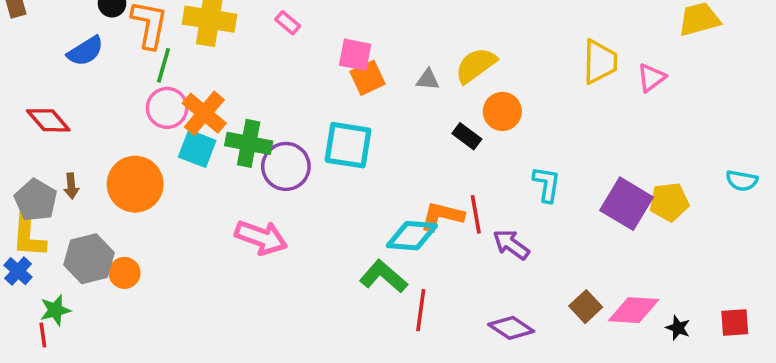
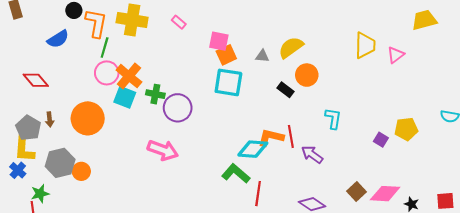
green cross: (249, 143) -> (155, 94), size x0.7
cyan square: (348, 145) -> (228, 82), moved
purple square: (627, 204) -> (381, 140), moved, size x0.5

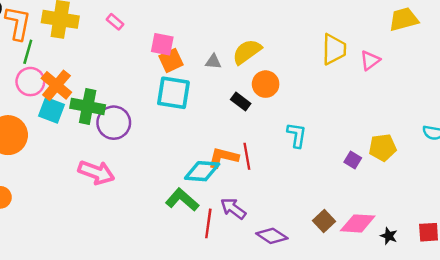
green cross: (155, 94) -> (88, 106), size x1.5
purple arrow: (312, 154) -> (233, 209), moved

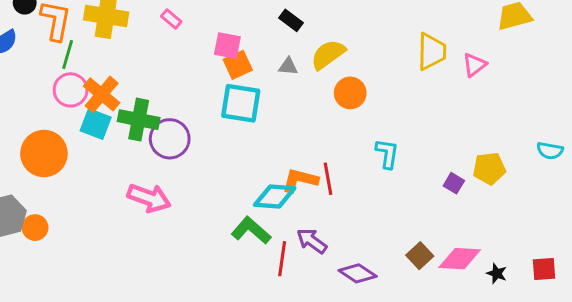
black rectangle: (241, 101) -> (291, 20), moved

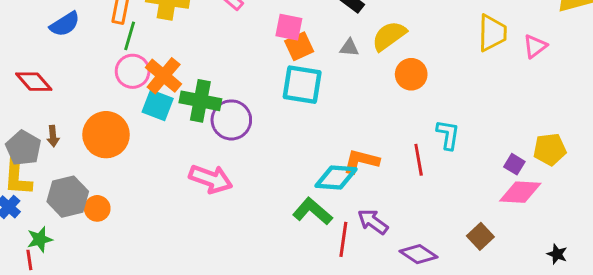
red line: (328, 179) -> (419, 160), moved
pink diamond: (460, 259) -> (520, 192), moved

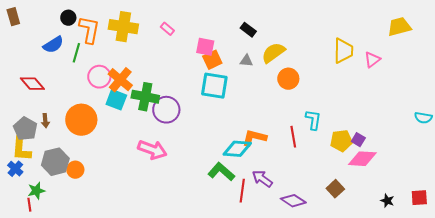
green line: (130, 36) -> (76, 53), moved
yellow pentagon: (550, 149) -> (341, 141), moved

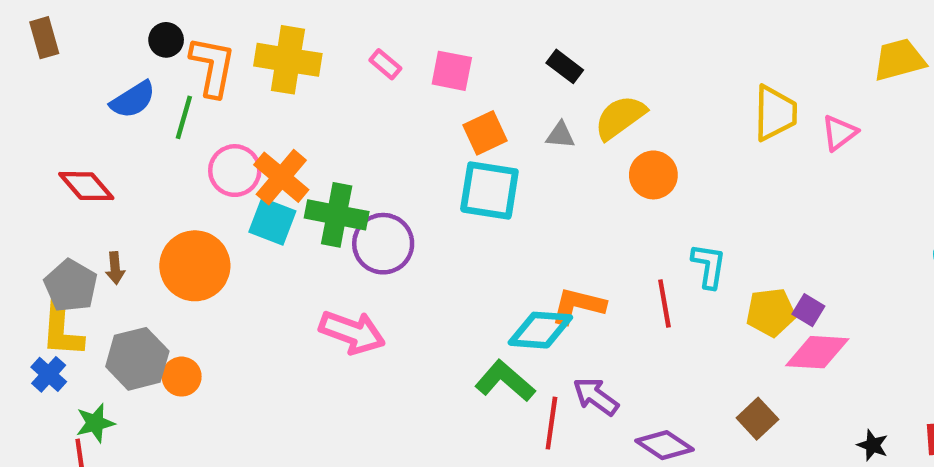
pink square: (205, 47) -> (452, 71), moved

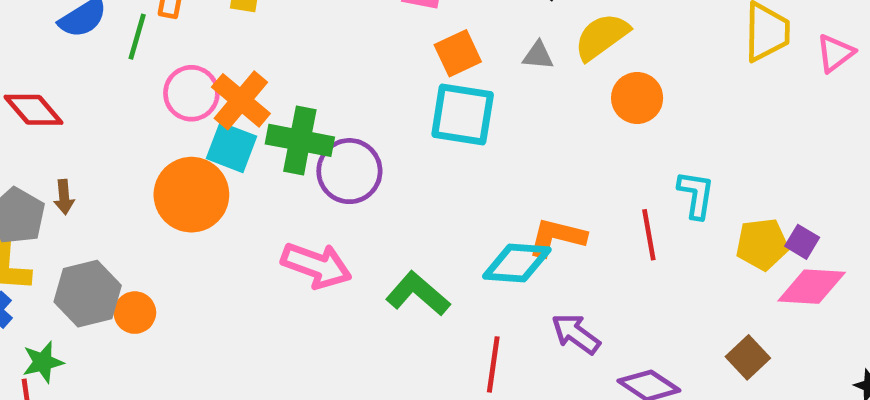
orange circle: (195, 266) -> (191, 195), moved
green L-shape: (505, 381) -> (418, 294), moved
red line: (551, 423) -> (493, 364), moved

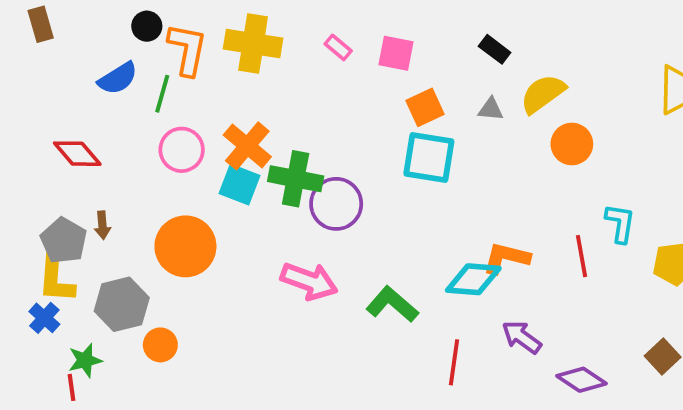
pink circle: (191, 93) -> (182, 150), moved
orange circle: (191, 195) -> (185, 246), moved
orange circle: (135, 313) -> (160, 345), moved

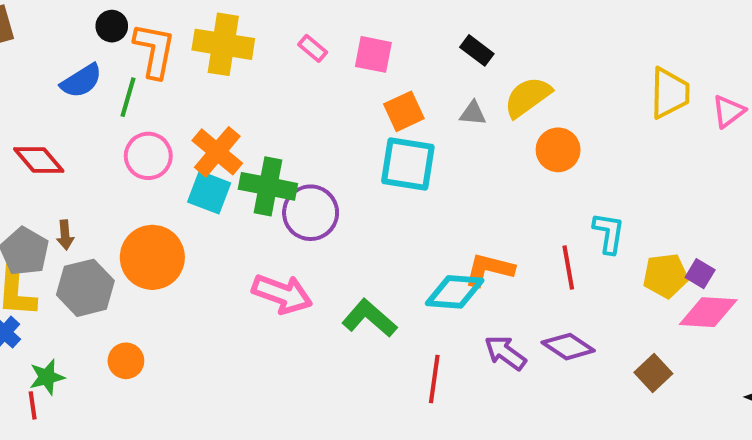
gray hexagon: (122, 304) -> (85, 288), moved
purple diamond: (581, 380) -> (568, 347), moved

